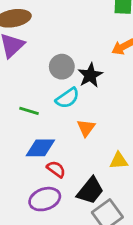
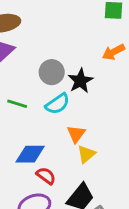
green line: (29, 111) -> (17, 104), moved
yellow triangle: (119, 161) -> (86, 154), moved, turned -36

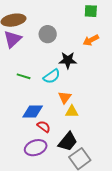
gray circle: (52, 72) -> (48, 34), moved
black star: (80, 81) -> (68, 60), turned 30
yellow triangle: (86, 154) -> (72, 111), turned 40

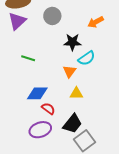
cyan semicircle: (52, 76) -> (87, 58), moved
orange triangle: (65, 97) -> (69, 71), moved

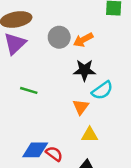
orange arrow: (96, 22) -> (83, 40), moved
blue diamond: (37, 93) -> (35, 150), moved

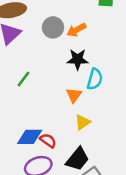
green line: (29, 90) -> (23, 79), turned -70
cyan semicircle: (102, 90) -> (95, 79), turned -40
yellow triangle: (90, 135) -> (83, 122), turned -35

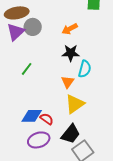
gray circle: (53, 27) -> (33, 27), moved
yellow triangle: (83, 122) -> (75, 104), size x1.5

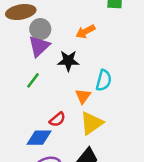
purple triangle: (16, 32) -> (39, 46), moved
black star: (71, 53) -> (68, 61), moved
red semicircle: (47, 119) -> (57, 119), moved, turned 104

